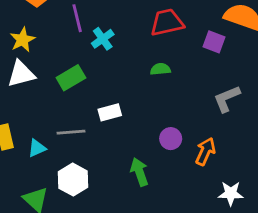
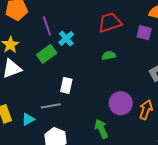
green rectangle: (71, 78) -> (47, 54), moved
white rectangle: (110, 112) -> (66, 85), moved, turned -56
purple circle: (171, 139) -> (121, 103), size x1.5

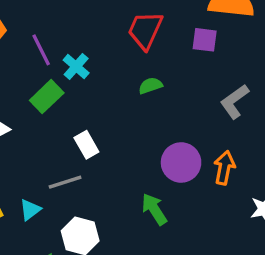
red trapezoid: (110, 22) -> (145, 30), turned -40
white rectangle: (66, 85) -> (86, 145), turned -35

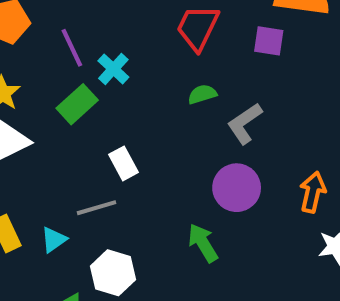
gray L-shape: (235, 101) -> (245, 123), moved
orange arrow: (224, 168) -> (313, 192), moved

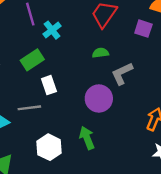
green rectangle: (77, 104) -> (32, 60), moved
purple circle: (237, 188) -> (99, 98), moved
white hexagon: (113, 273) -> (49, 147), moved

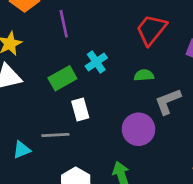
cyan cross: (52, 30) -> (96, 62), moved

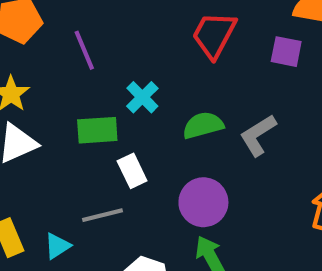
green semicircle: (144, 75) -> (203, 125), moved, size x1.4
green rectangle: (62, 78) -> (97, 130), turned 36
purple circle: (139, 129) -> (203, 202), moved

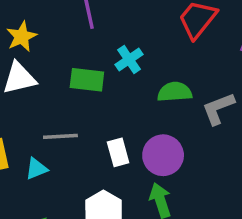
white rectangle: (132, 171) -> (118, 152), moved
gray line: (103, 215) -> (60, 136), moved

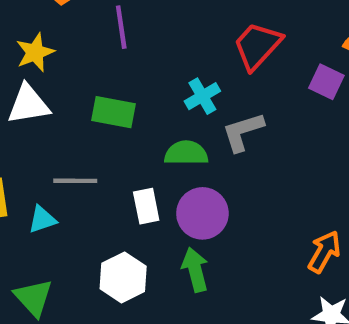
cyan cross: (129, 60) -> (202, 96), moved
green semicircle: (175, 92) -> (186, 153), moved
gray L-shape: (218, 108) -> (243, 132), moved

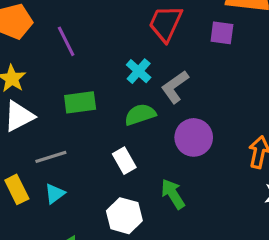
gray line: (75, 181) -> (51, 157), moved
purple circle: (202, 213) -> (194, 137), moved

